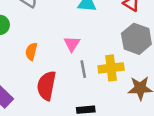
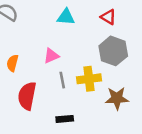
pink triangle: (72, 44) -> (51, 56), turned 35

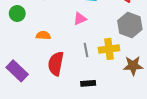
pink triangle: (51, 56) -> (80, 19), moved
orange semicircle: (12, 63) -> (43, 35), turned 80

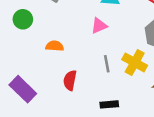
yellow cross: (109, 49) -> (135, 62), turned 36
red semicircle: (56, 64) -> (70, 80), size x0.7

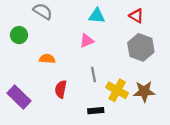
yellow cross: (135, 62) -> (117, 90), moved

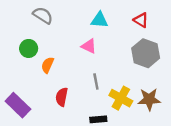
green circle: (19, 35) -> (29, 48), moved
pink triangle: (87, 41) -> (89, 46), turned 49
orange semicircle: (47, 59) -> (48, 65), turned -70

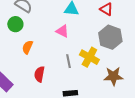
green circle: (29, 48) -> (15, 24), moved
yellow cross: (121, 98) -> (89, 57), moved

